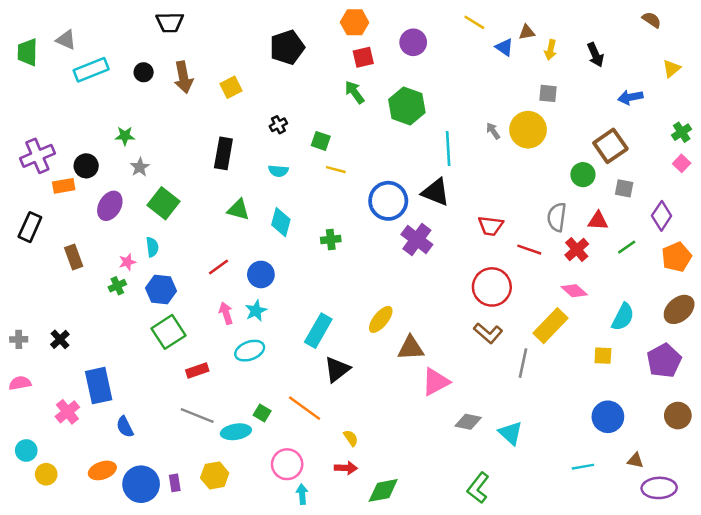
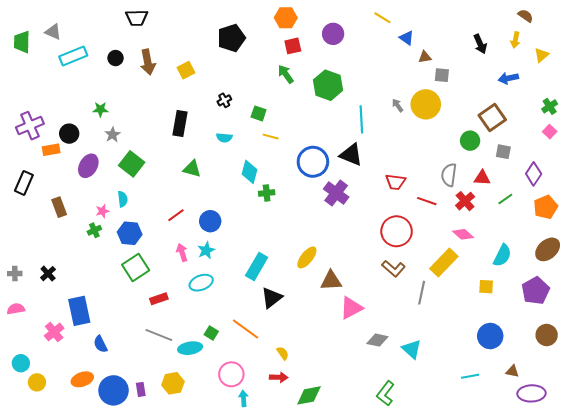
brown triangle: (527, 32) -> (425, 57), moved
yellow arrow: (551, 50) -> (515, 40), moved
cyan diamond: (281, 222) -> (249, 172), moved

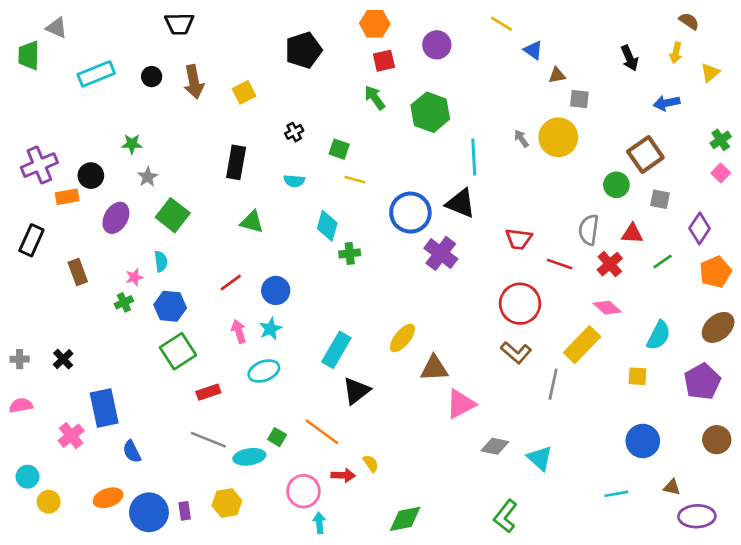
gray triangle: (53, 32) -> (57, 28), moved
red arrow: (279, 377) -> (343, 475), moved

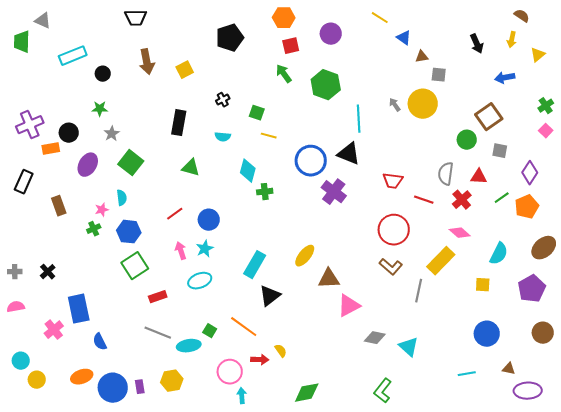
black circle: (152, 77) -> (103, 74), moved
orange pentagon: (715, 272) -> (527, 207), moved

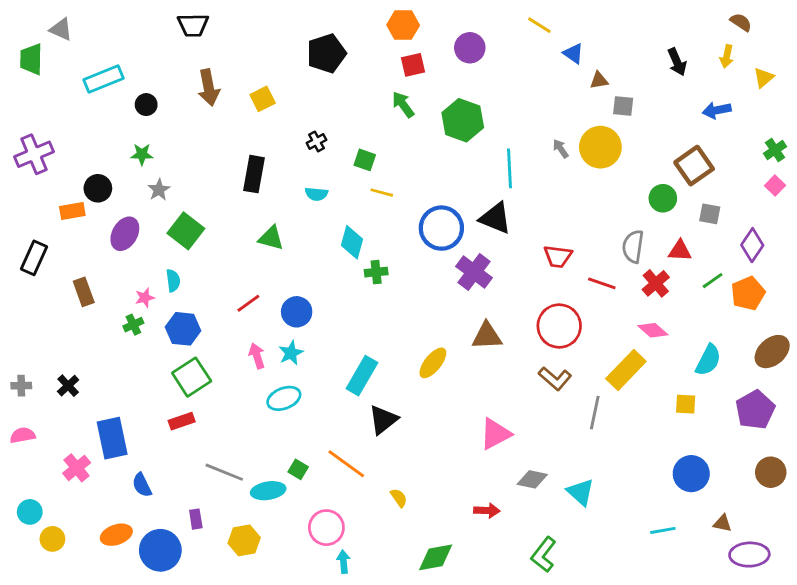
purple cross: (30, 125) -> (34, 154), moved
brown triangle: (329, 279) -> (487, 336), moved
red rectangle: (158, 297) -> (182, 421), moved
red arrow: (260, 360) -> (487, 511), moved
purple rectangle: (140, 387) -> (196, 519), moved

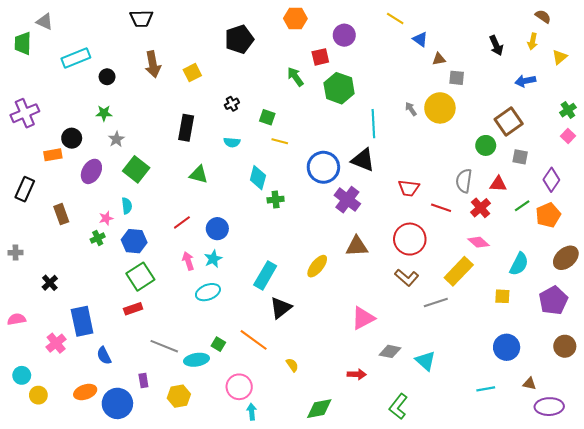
red square: (413, 65) -> (320, 57), moved
gray cross: (21, 386) -> (15, 253), moved
gray line: (595, 413) -> (436, 303), turned 60

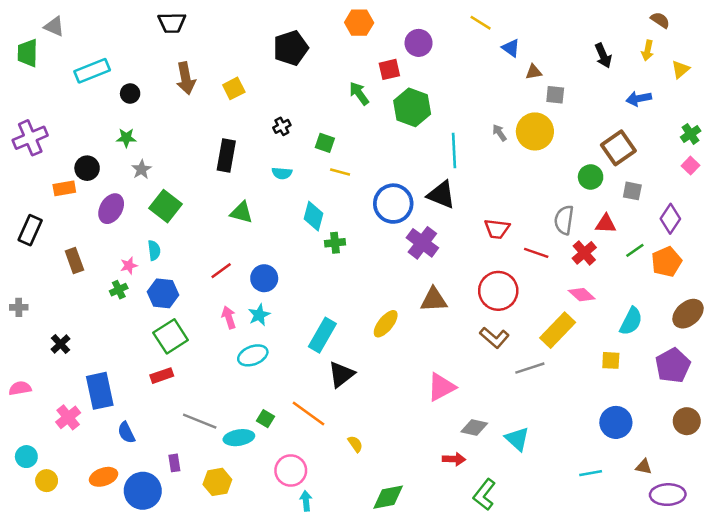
red arrow: (357, 374) -> (454, 459), moved

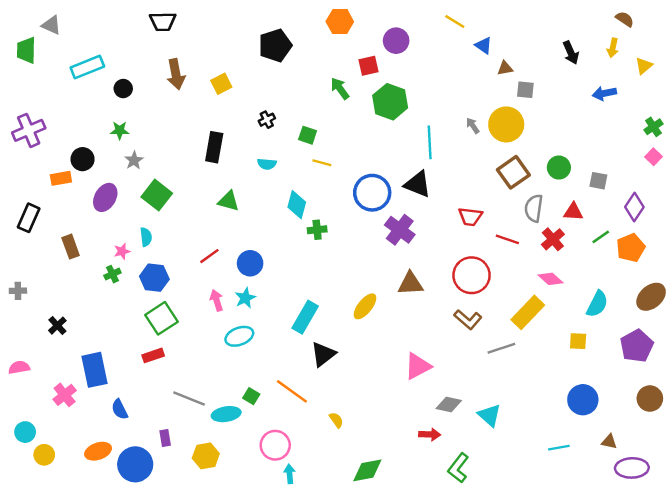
brown square: (618, 148) -> (513, 172), moved

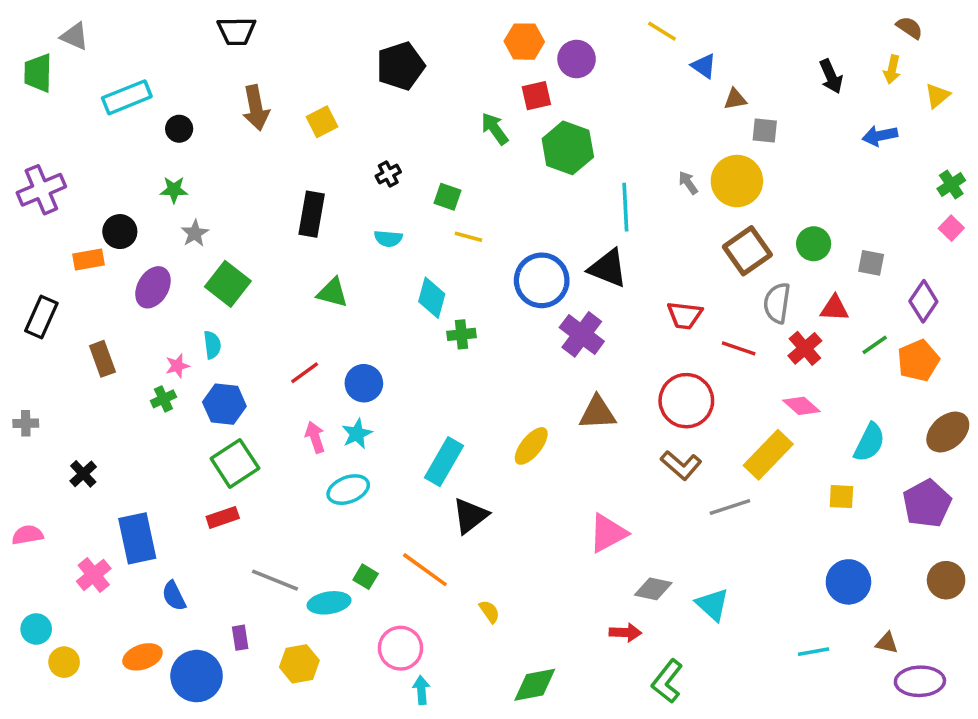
orange hexagon: (340, 22) -> (524, 42), moved

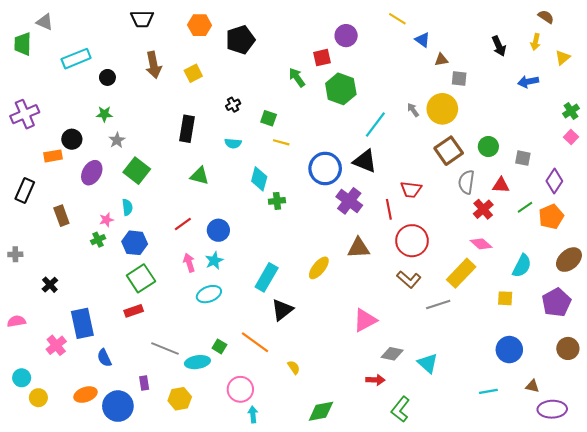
orange hexagon: (524, 42) -> (200, 25), moved
cyan line: (625, 207) -> (375, 125), turned 40
red line: (739, 348) -> (389, 209), moved, turned 60

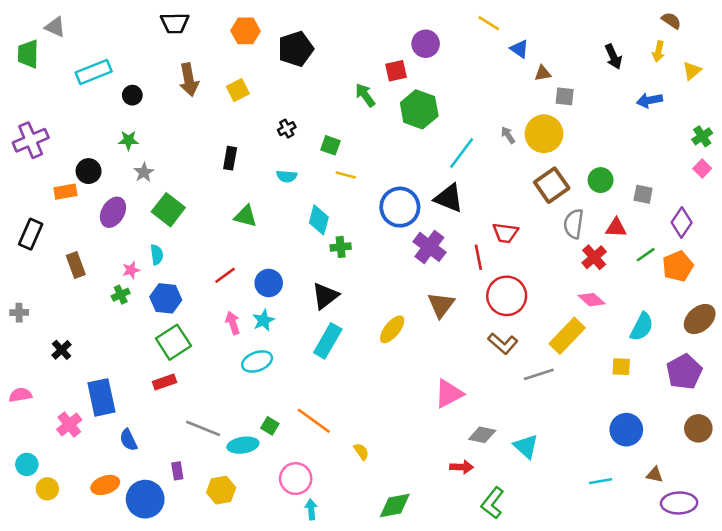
black rectangle: (187, 129) -> (230, 158), size x0.7
brown triangle: (359, 248) -> (441, 305), turned -50
black triangle: (282, 310) -> (325, 296), moved

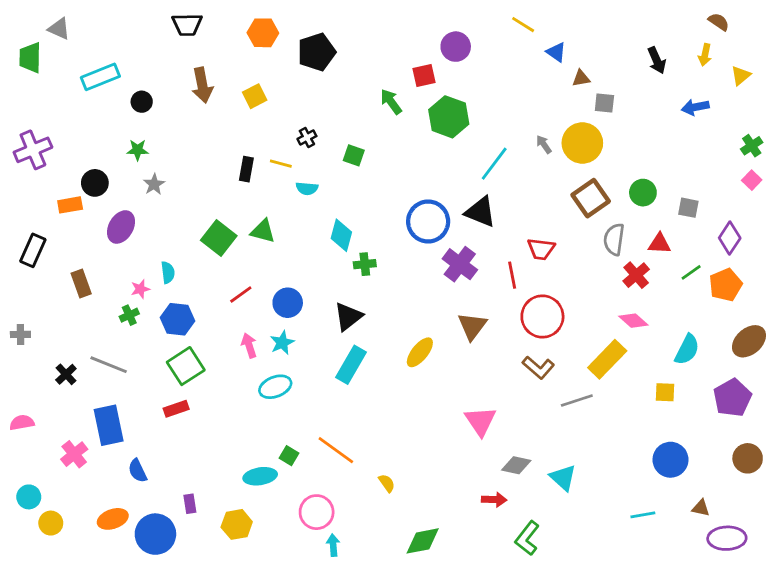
yellow line: (346, 175) -> (281, 164), moved
green square: (168, 210) -> (219, 238), moved
pink triangle: (449, 394) -> (480, 421), turned -36
gray line: (203, 428) -> (109, 365), moved

